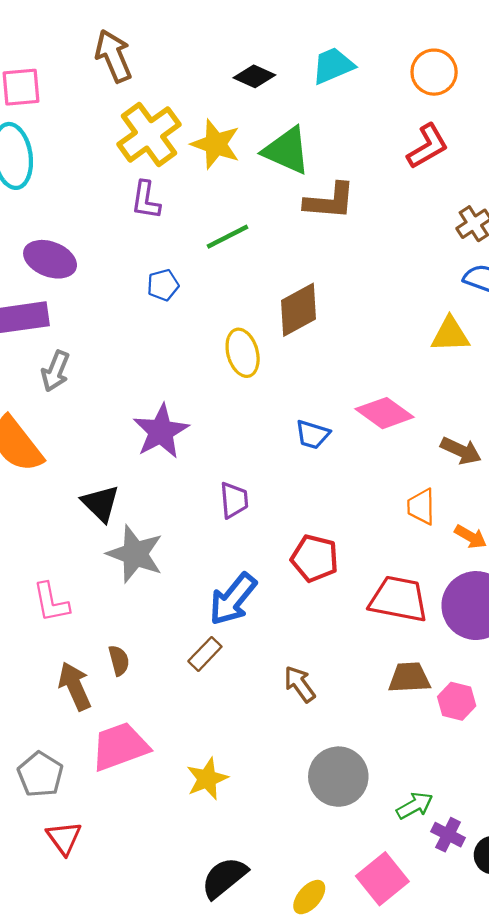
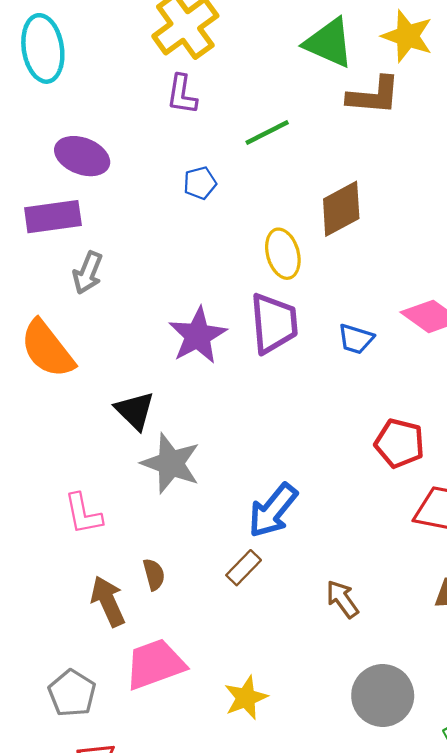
yellow star: (216, 144) -> (407, 36), moved
purple trapezoid: (234, 500) -> (274, 323), moved, size x1.6
red pentagon: (315, 558) -> (399, 443), moved

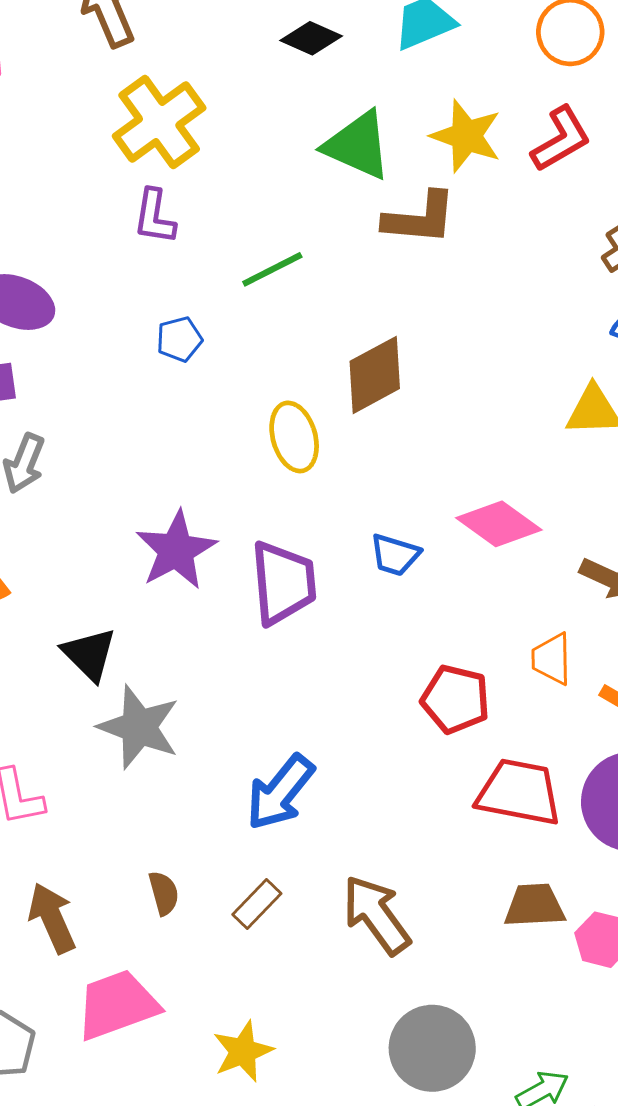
purple trapezoid: (274, 323) -> (283, 583), moved
brown rectangle: (244, 568) -> (257, 904), moved
brown semicircle: (154, 574) -> (164, 893), moved
brown arrow: (342, 599) -> (376, 915), size x1.5

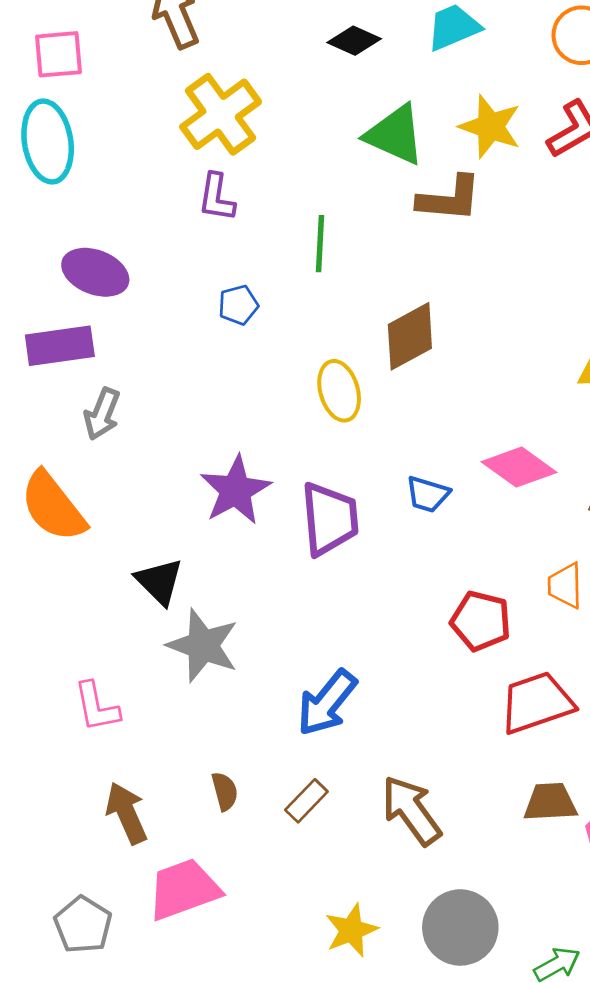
green line: (272, 269) -> (320, 244), turned -60
red trapezoid: (519, 792) -> (537, 703), turned -30
yellow star: (243, 1051) -> (351, 930), moved

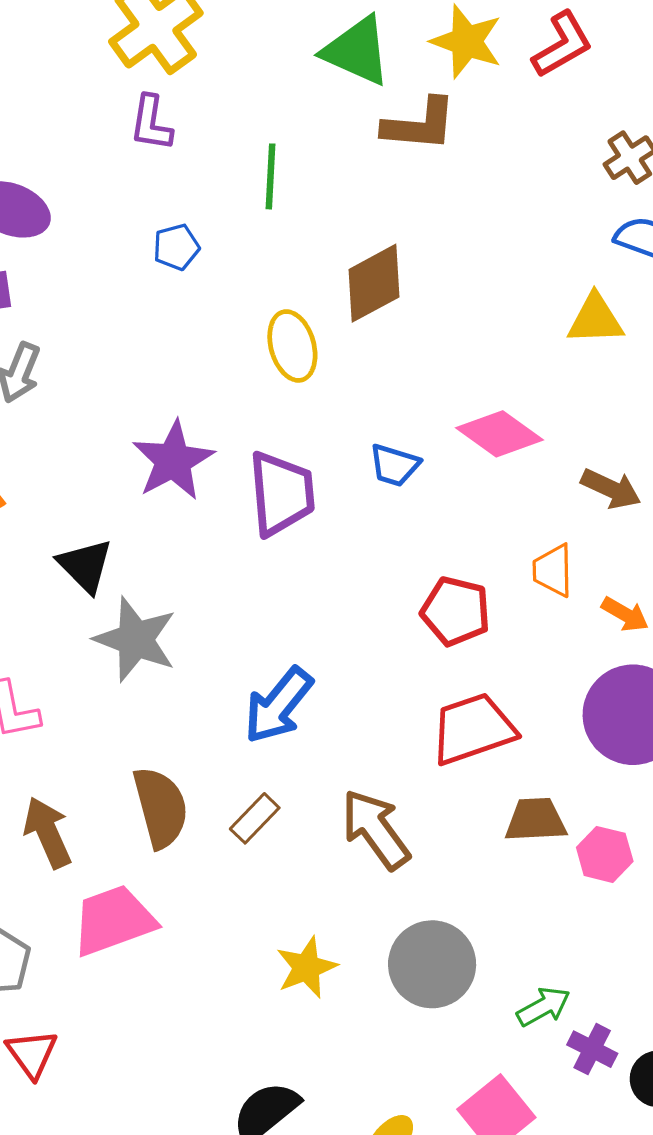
red trapezoid: (537, 703) -> (473, 729), moved
brown semicircle: (225, 791) -> (161, 807), size x1.8

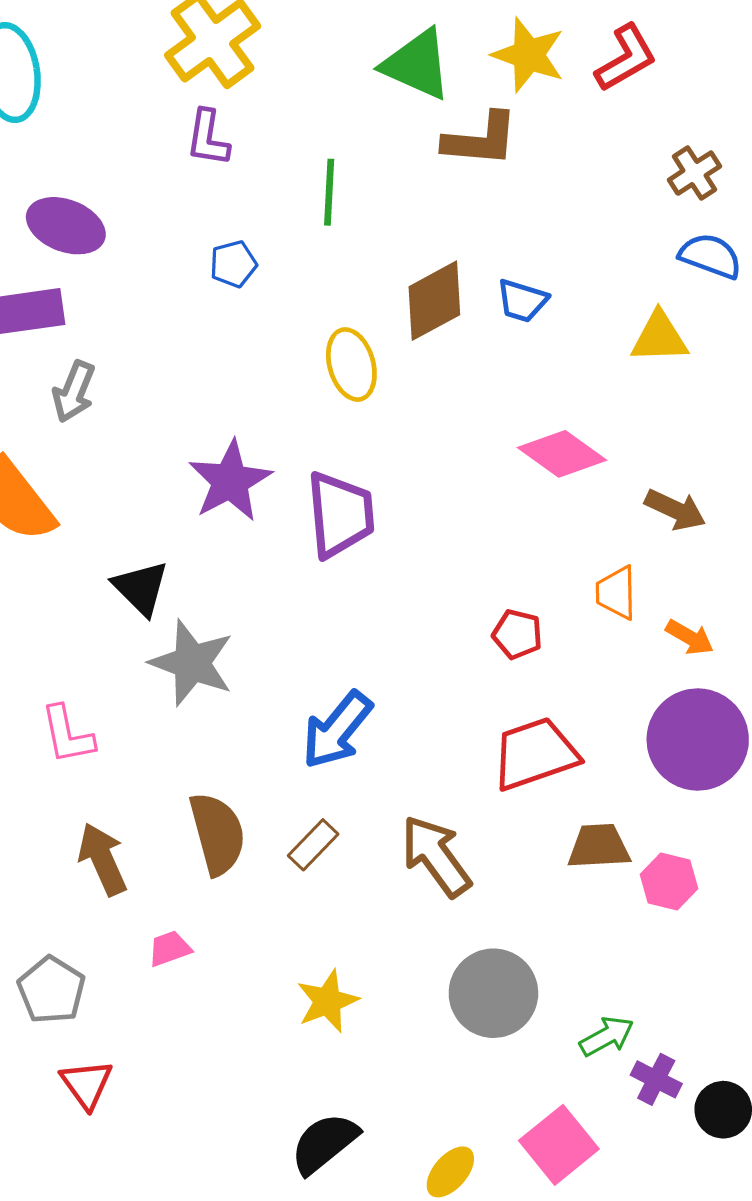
blue trapezoid: (394, 465) -> (522, 301), moved
red pentagon: (456, 611) -> (517, 634), size x0.7
pink trapezoid: (113, 920) -> (170, 949), size x0.5
yellow star: (307, 967) -> (327, 1001), moved

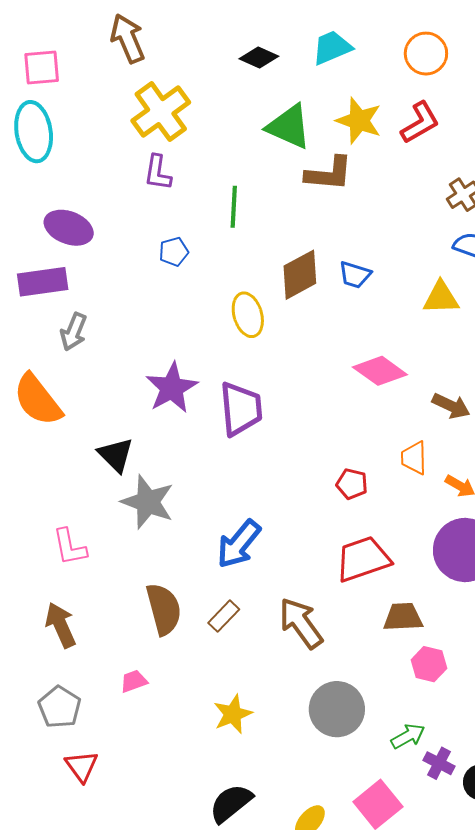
brown arrow: (102, 859) -> (61, 625), moved
pink hexagon: (669, 882) -> (429, 664), moved

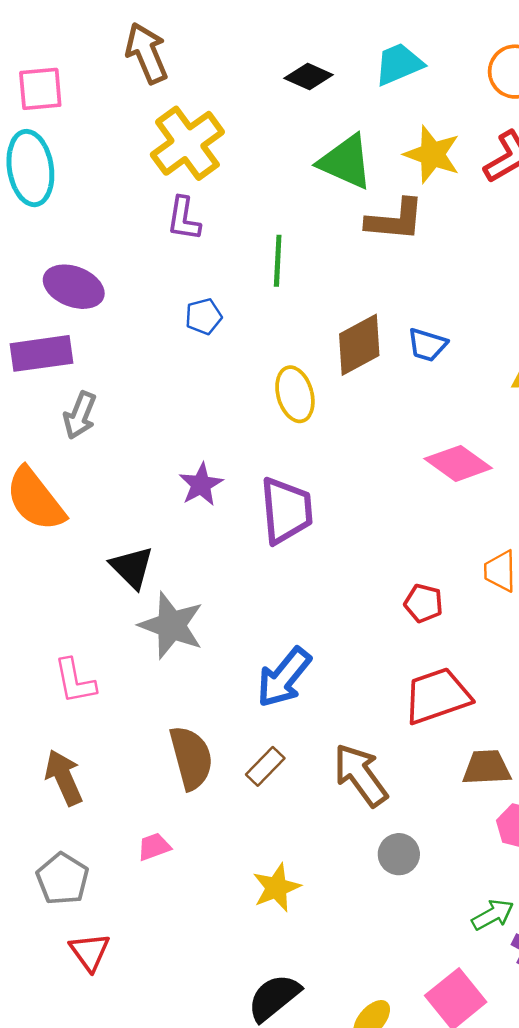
purple star: (172, 388) -> (201, 485), size x0.7
gray circle: (337, 709) -> (399, 854), moved, size x0.6

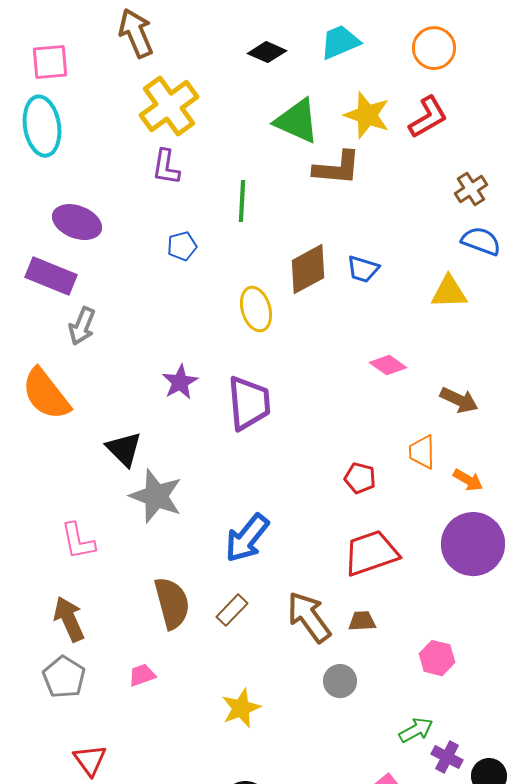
purple rectangle: (42, 353) -> (51, 276), turned 30
pink diamond: (458, 463) -> (388, 365), size x0.7
brown trapezoid: (487, 768) -> (362, 621), moved, size x0.7
gray pentagon: (63, 879) -> (64, 677), moved

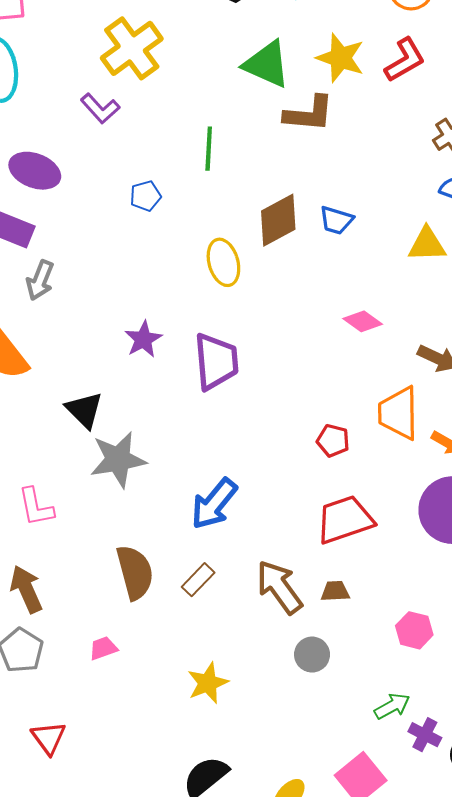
purple L-shape: (166, 167) -> (100, 108), moved, turned -51
orange trapezoid: (422, 452) -> (398, 413), size x1.5
gray star: (156, 496) -> (118, 460), turned -30

